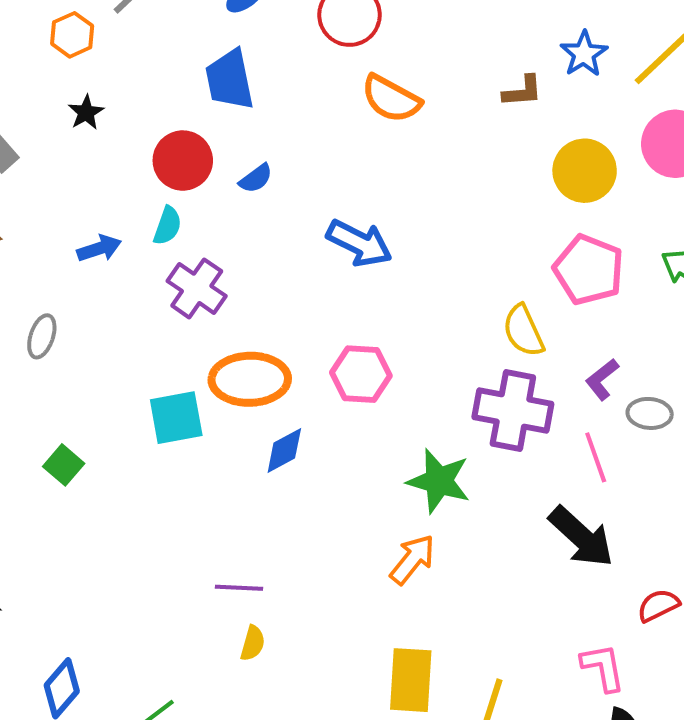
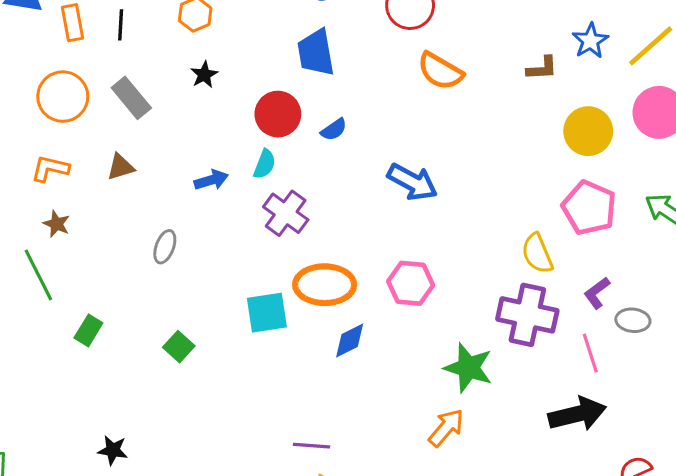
black arrow: (581, 537) -> (577, 414), turned -58

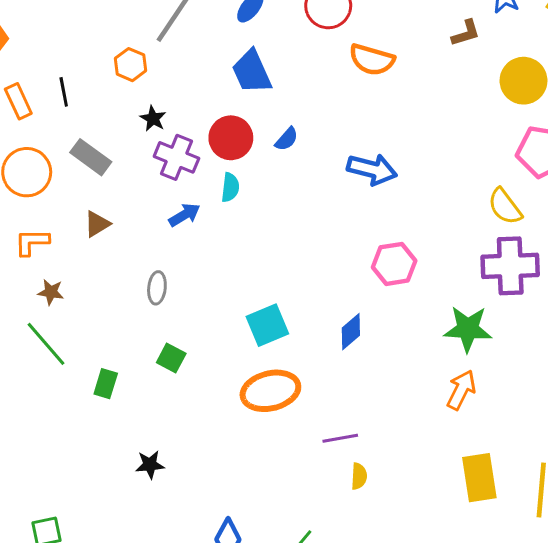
purple cross: (286, 213) -> (176, 157), moved
orange ellipse: (325, 285) -> (270, 391), moved
green square: (179, 347) -> (171, 358), moved
black star: (113, 450) -> (150, 465), moved

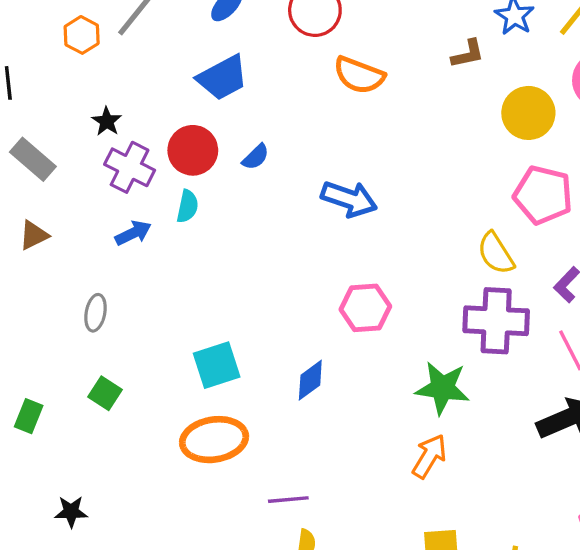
orange hexagon: (131, 65) -> (82, 35), moved
blue trapezoid: (252, 72) -> (222, 78), turned -99

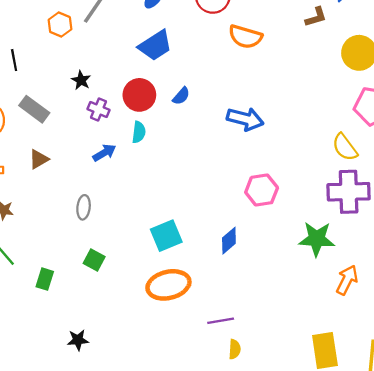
purple cross: (130, 167) -> (99, 109), size x0.7
orange arrow: (429, 456) -> (347, 280), moved

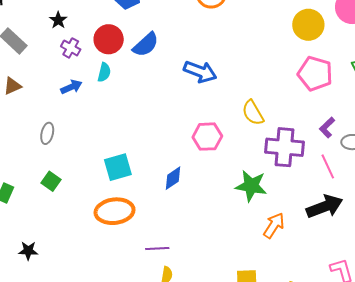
blue semicircle: (181, 96) -> (146, 45), size x1.6
yellow semicircle: (345, 147) -> (253, 113), moved

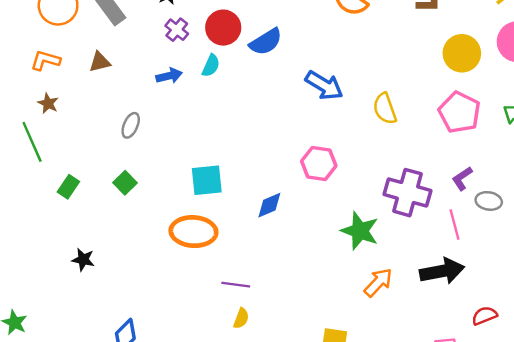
yellow semicircle: (253, 113) -> (385, 109), moved

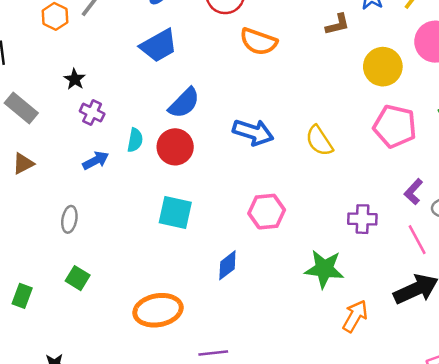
red circle: (223, 28) -> (175, 147), moved
cyan square: (207, 180) -> (175, 212), moved, turned 32
purple cross: (407, 193) -> (362, 219), size x0.6

